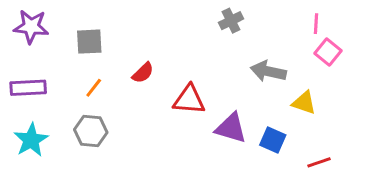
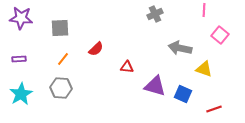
pink line: (316, 24) -> (204, 10), moved
purple rectangle: (28, 88) -> (19, 59), size x0.6
red triangle: (189, 100) -> (127, 67), size x0.6

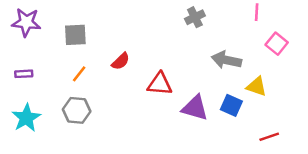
red triangle: (127, 67) -> (160, 84), size x1.5
blue square: (183, 94) -> (231, 105), moved

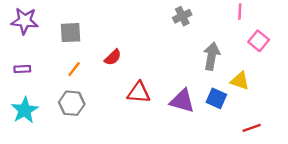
gray arrow: (226, 60) -> (212, 56), turned 88
red triangle: (160, 84) -> (139, 93), moved

